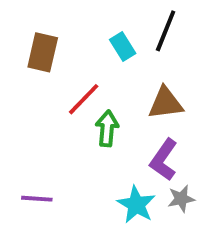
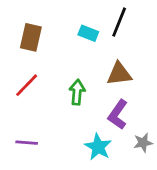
cyan rectangle: (123, 46) -> (88, 33), turned -36
red line: (84, 99) -> (27, 85), moved
gray star: (181, 199) -> (143, 143), moved

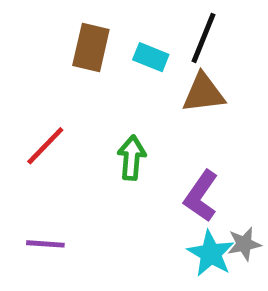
brown rectangle: (31, 37) -> (91, 48), moved
brown triangle: (119, 74) -> (203, 93), moved
cyan star: (98, 147) -> (211, 254), moved

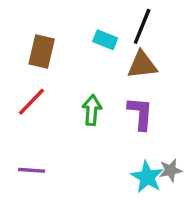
brown rectangle: (91, 48) -> (42, 51), moved
purple L-shape: (201, 196) -> (140, 113), moved, turned 150

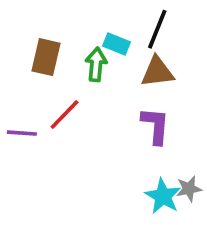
red line: (32, 102) -> (65, 115), moved
green arrow: (92, 110) -> (96, 64), moved
purple line: (32, 170) -> (22, 133), moved

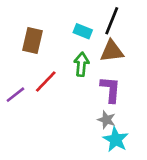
green arrow: (96, 64) -> (81, 64), moved
purple line: (22, 133) -> (15, 95), turned -42
gray star: (189, 189) -> (106, 120), moved, turned 30

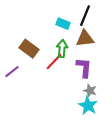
brown rectangle: (33, 41) -> (29, 49), moved, turned -66
red line: (46, 81) -> (54, 62), moved
gray star: (106, 120) -> (90, 91), moved

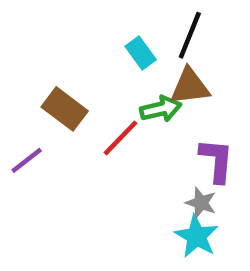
cyan rectangle: (63, 24) -> (141, 53), turned 32
green arrow: (62, 49) -> (161, 109), moved, turned 72
purple L-shape: (84, 68) -> (217, 160), moved

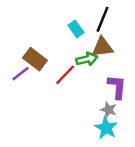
purple line: (27, 160) -> (20, 74), moved

